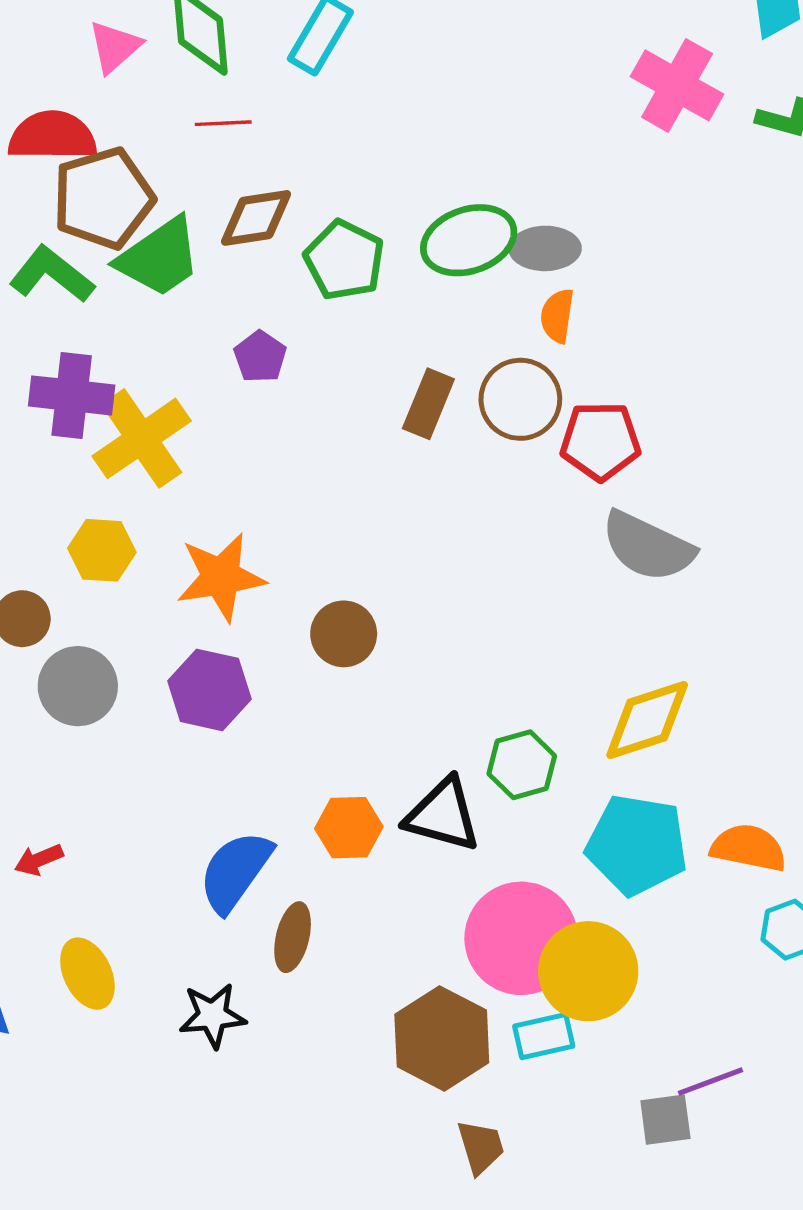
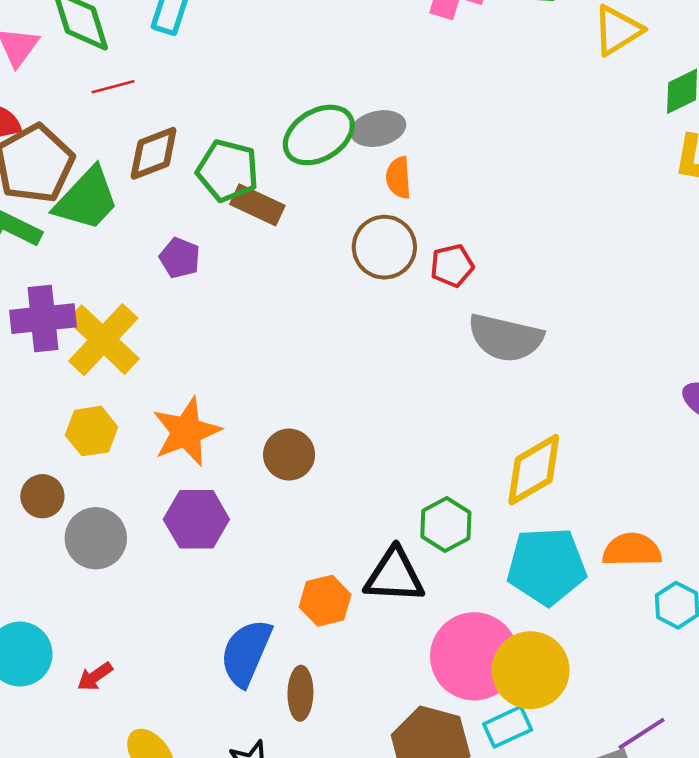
brown rectangle: (428, 404) -> (257, 205), moved, turned -75
red pentagon: (600, 441) -> (452, 266), size x0.7

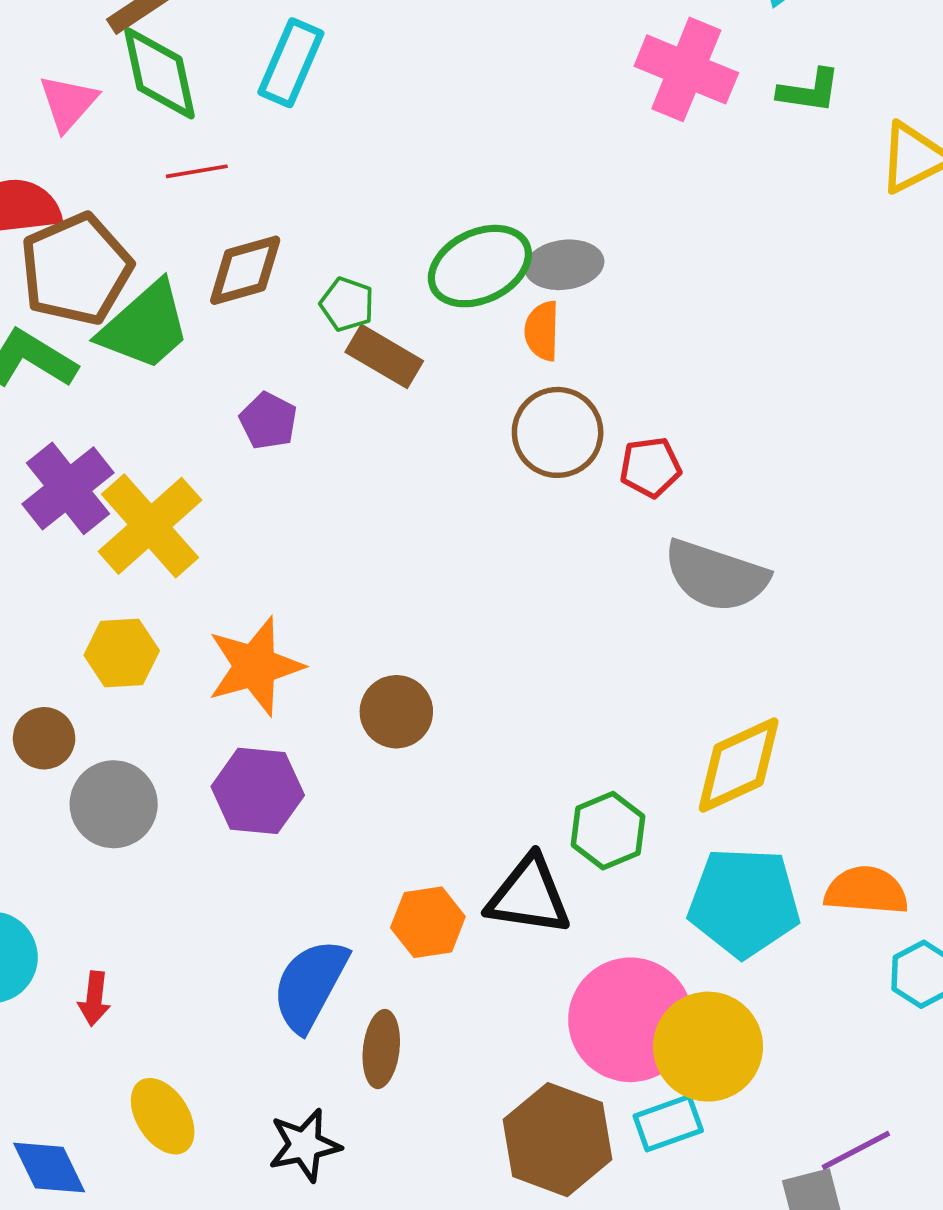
green pentagon: (228, 171) -> (347, 304), size x0.6
orange semicircle: (399, 178) -> (542, 331), moved
purple cross: (43, 319) -> (68, 488), turned -38
red arrow: (95, 676) -> (94, 999), turned -54

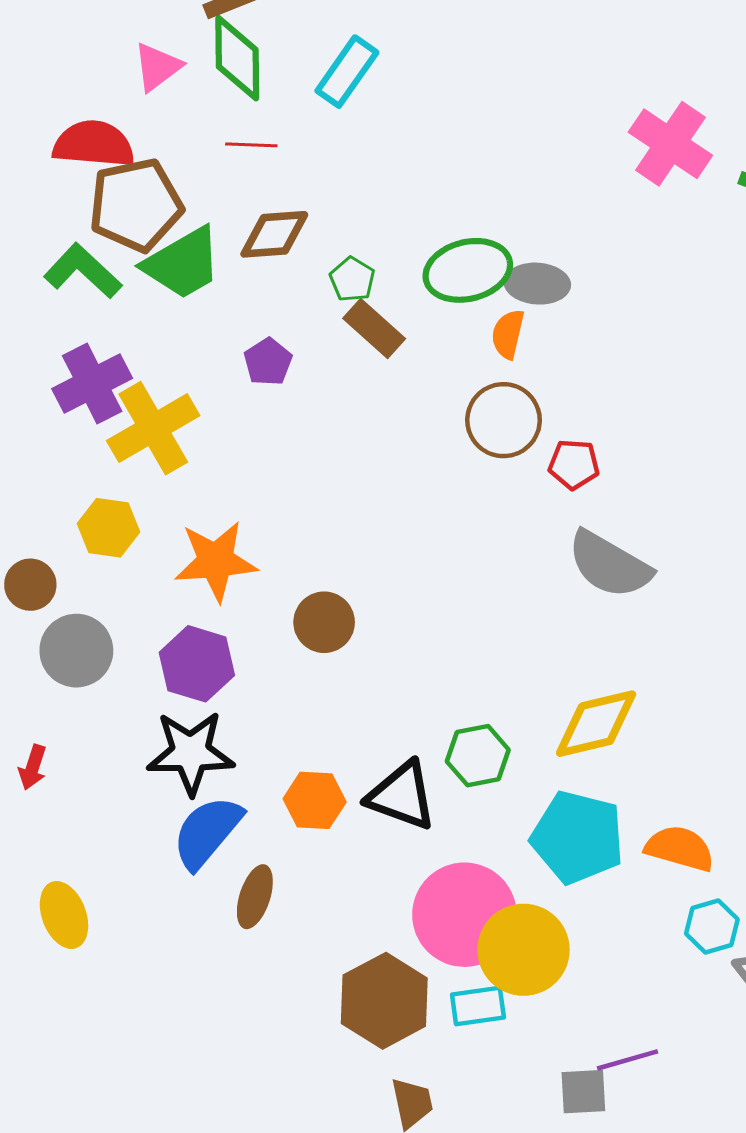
red arrow: (94, 999) -> (33, 767), moved
black star: (305, 1145) -> (191, 753), moved, size x1.4

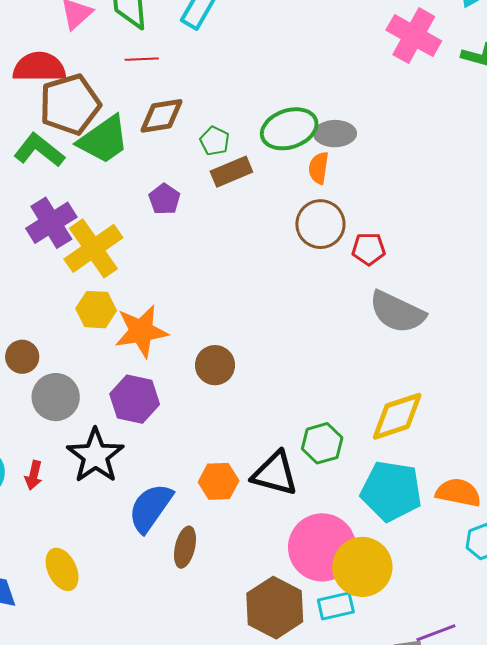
brown rectangle: (374, 328) -> (231, 172), turned -60
yellow hexagon: (108, 528) -> (96, 310), moved
black star: (191, 753) -> (95, 456), moved, turned -30

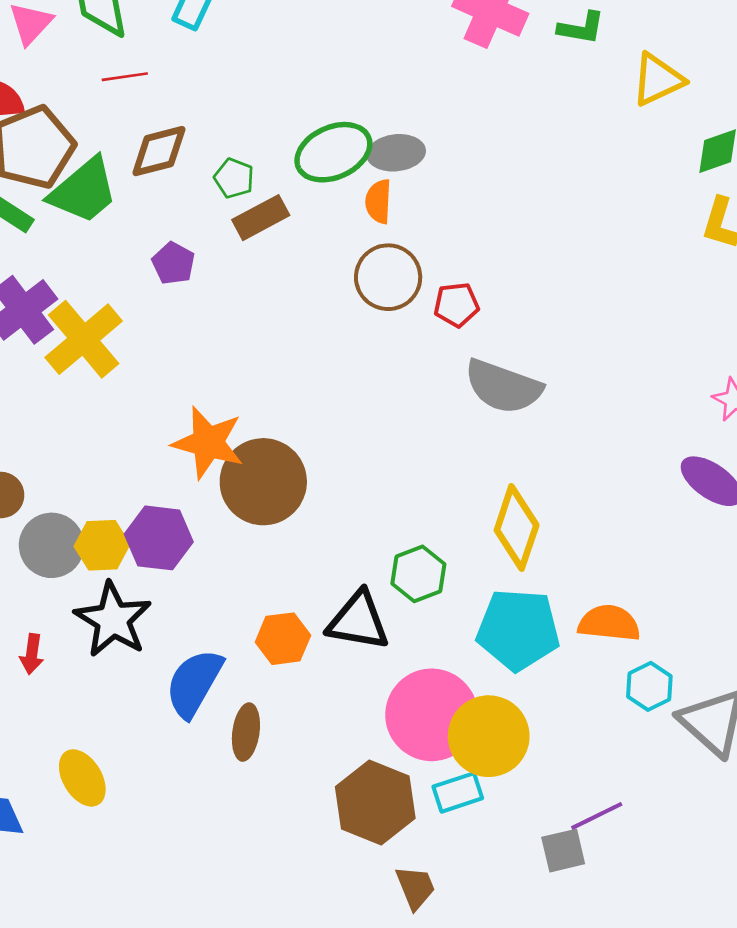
yellow hexagon: (96, 310) -> (102, 545), moved
orange star: (141, 331) -> (208, 443), moved, turned 30
brown circle: (215, 365) -> (263, 482), size x1.6
yellow diamond: (397, 416) -> (517, 528), turned -48

